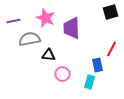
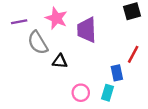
gray semicircle: (30, 39) -> (38, 43), turned -110
pink circle: (63, 74) -> (81, 93), moved

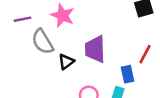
purple trapezoid: (87, 30) -> (95, 49), moved
black triangle: (60, 61) -> (66, 62), turned -42

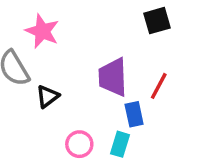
purple trapezoid: (95, 49) -> (113, 77), moved

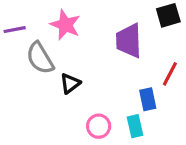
purple trapezoid: (113, 77) -> (129, 41), moved
cyan rectangle: (120, 144) -> (135, 126), turned -30

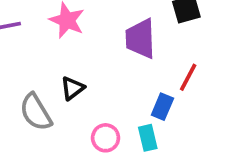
gray semicircle: (40, 58) -> (36, 112), moved
blue rectangle: (148, 99) -> (162, 107), turned 35

